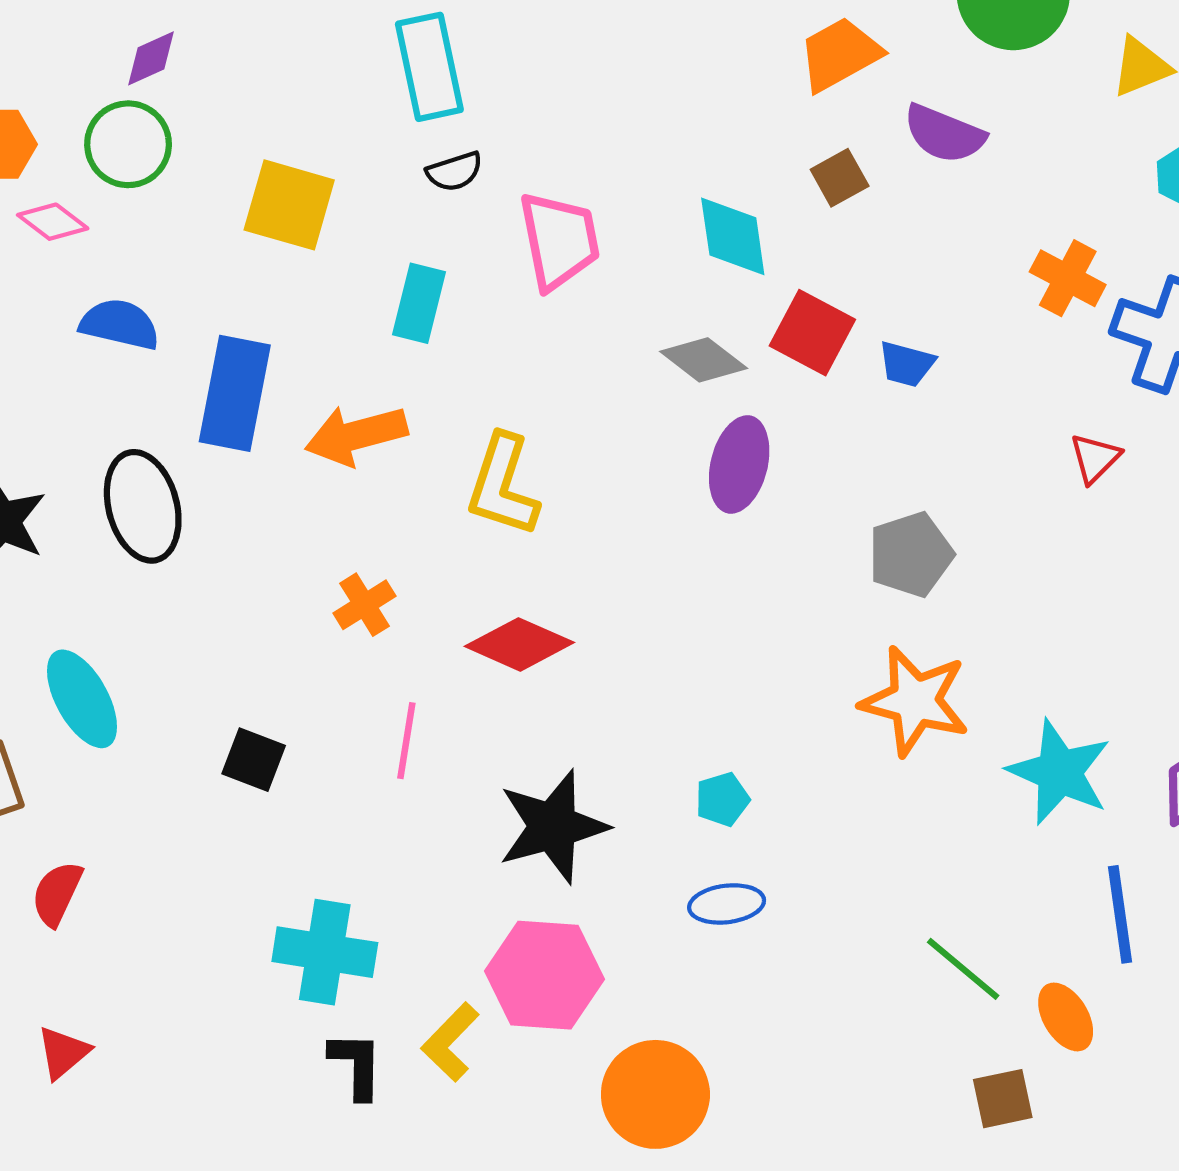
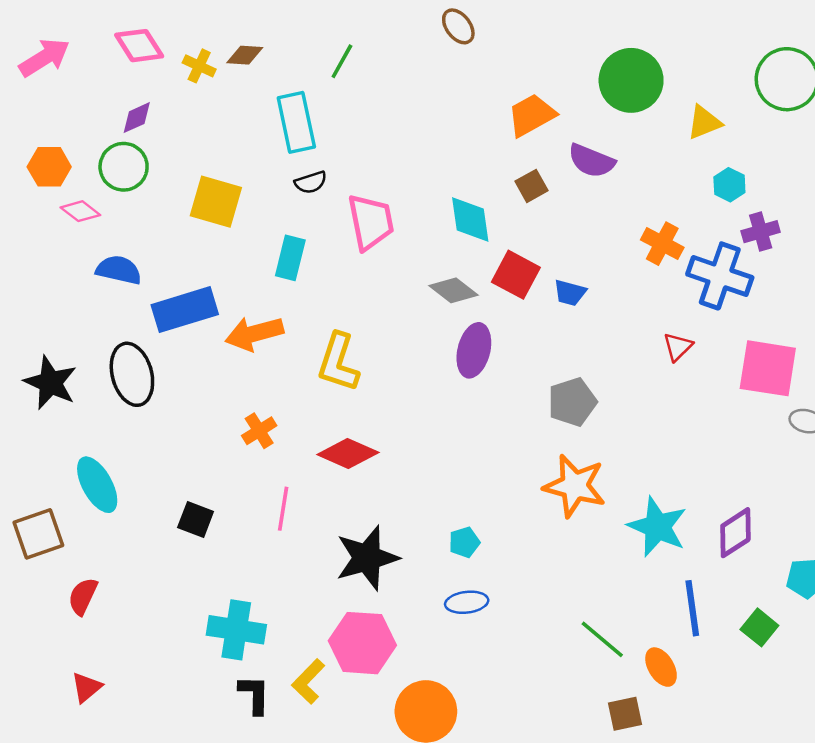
blue rectangle: (235, 393) -> (185, 310), turned 62

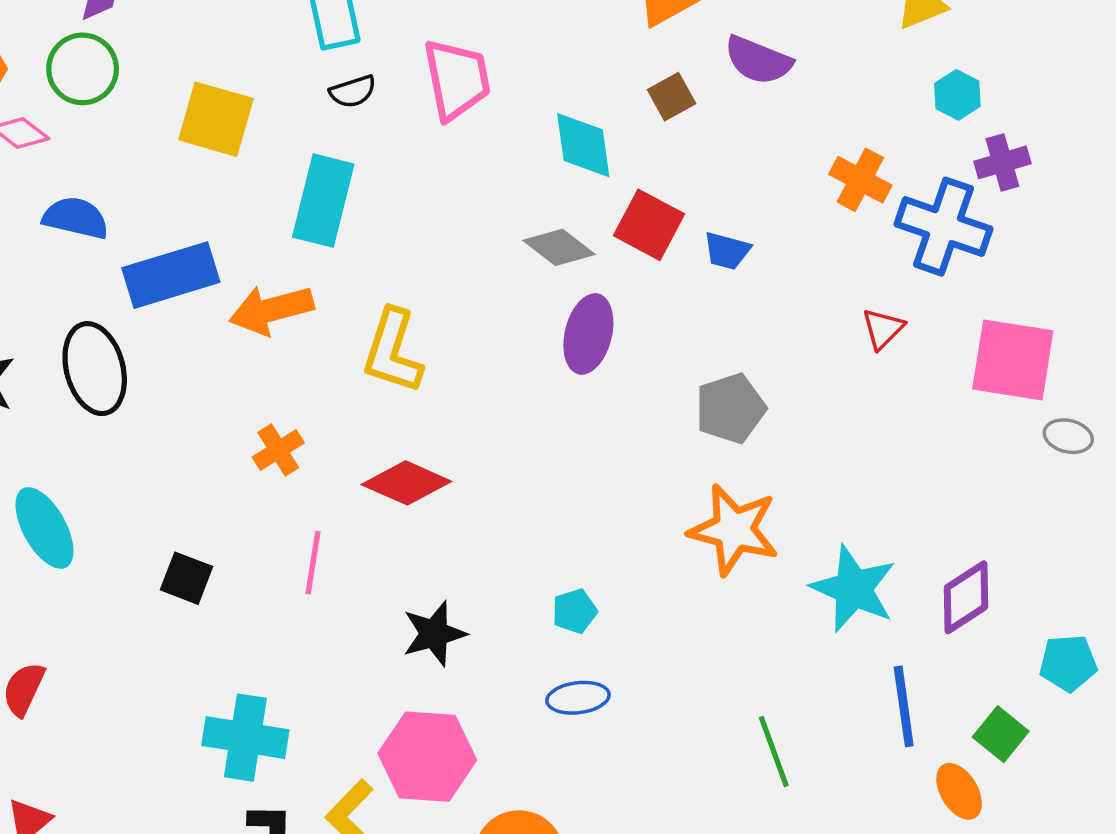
pink trapezoid: (371, 222) -> (457, 79), moved
cyan rectangle: (290, 258) -> (323, 201), size x1.4
black star: (367, 558) -> (434, 634), size x0.7
green line: (602, 639) -> (774, 751), turned 30
orange ellipse: (661, 667) -> (959, 791), moved

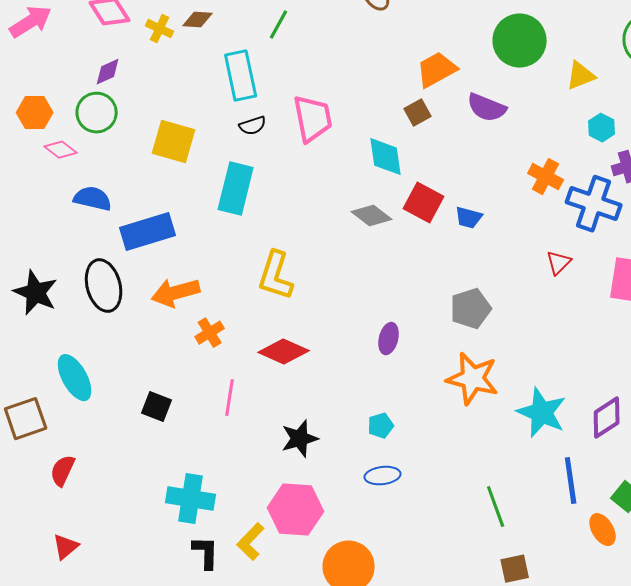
brown square: (672, 97) -> (418, 113), moved
orange arrow: (271, 310) -> (176, 293), moved
purple ellipse: (588, 334) -> (389, 339), moved, size x0.7

